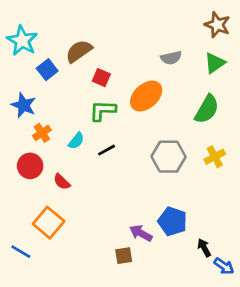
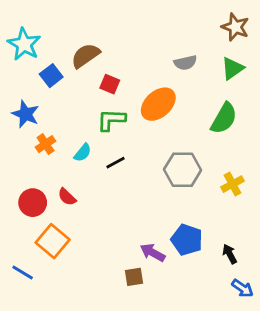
yellow cross: (215, 157) -> (233, 184), moved
red circle: (30, 166) -> (33, 203), moved
black arrow: (204, 248) -> (230, 254), moved

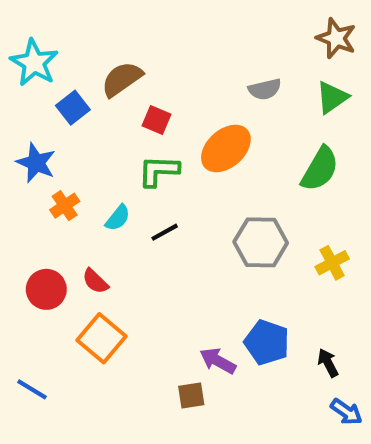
orange square: (53, 241) -> (101, 338), moved

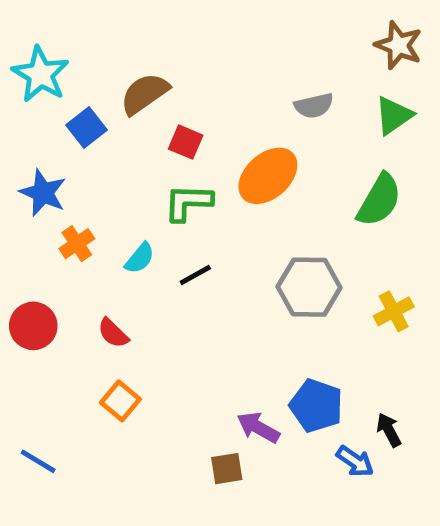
red circle: (46, 289) -> (33, 326), moved
orange square: (101, 338) -> (120, 401), size x0.7
blue arrow: (346, 412) -> (355, 461), moved

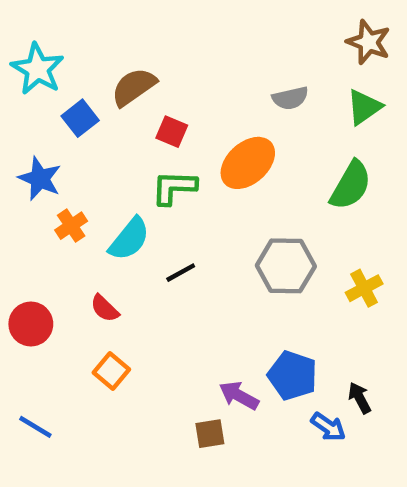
cyan semicircle: (140, 258) -> (129, 239), size x1.5
black line: (195, 275) -> (181, 273), moved
red circle: (33, 326) -> (31, 324), moved

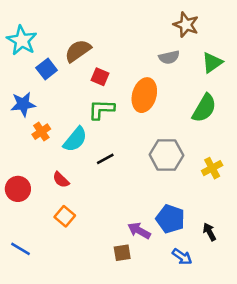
brown star: (369, 42) -> (186, 25), moved
orange ellipse: (248, 163) -> (144, 95), turned -32
blue star: (40, 179) -> (23, 104), turned -30
blue arrow: (328, 427) -> (182, 257), moved

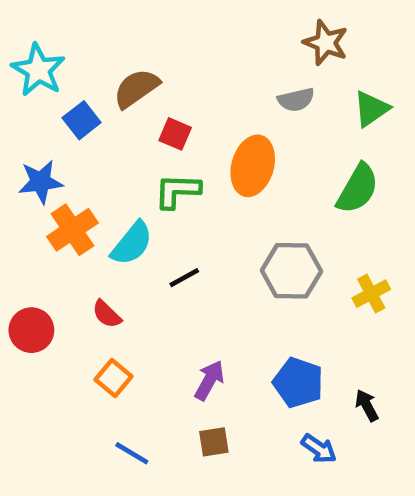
orange cross: (41, 132) -> (72, 230), size x1.5
purple arrow: (139, 231) -> (209, 380), moved, turned 90
blue line: (21, 249) -> (132, 453), moved

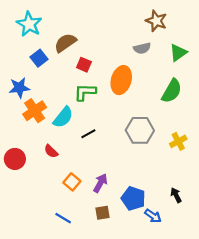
cyan star: (38, 70) -> (29, 24), moved
orange square: (114, 378) -> (72, 182), moved
blue pentagon: (298, 383) -> (133, 198), moved

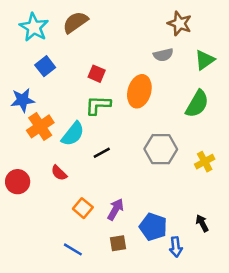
brown semicircle: (65, 43) -> (75, 22), moved
blue arrow: (153, 216) -> (176, 247), turned 49

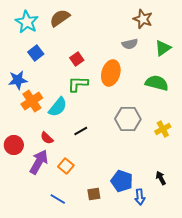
red square: (97, 74) -> (77, 59), turned 32
green semicircle: (197, 104) -> (157, 83), turned -105
black line: (102, 153) -> (81, 131), moved
purple arrow: (116, 209) -> (39, 162), moved, size x1.4

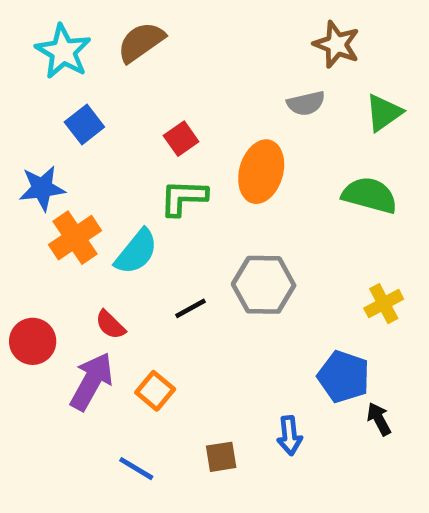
gray hexagon: (128, 119) -> (264, 285), moved
blue pentagon: (122, 181) -> (344, 377), moved
blue arrow: (140, 197) -> (289, 436), moved

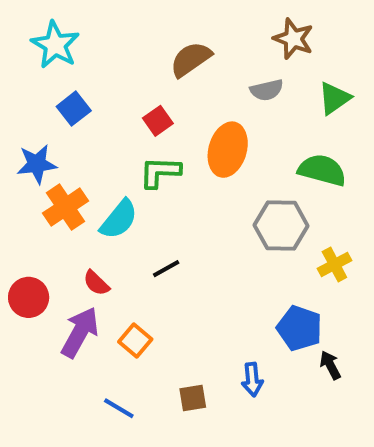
brown semicircle: (141, 42) -> (191, 59), moved
gray hexagon: (264, 285) -> (281, 226), moved

